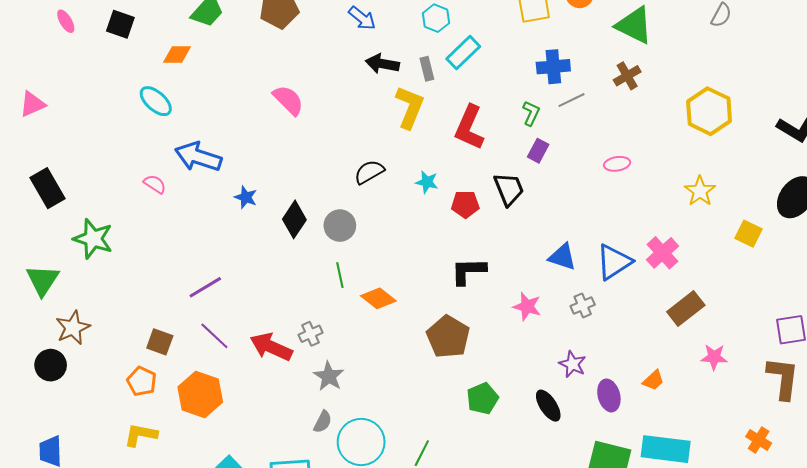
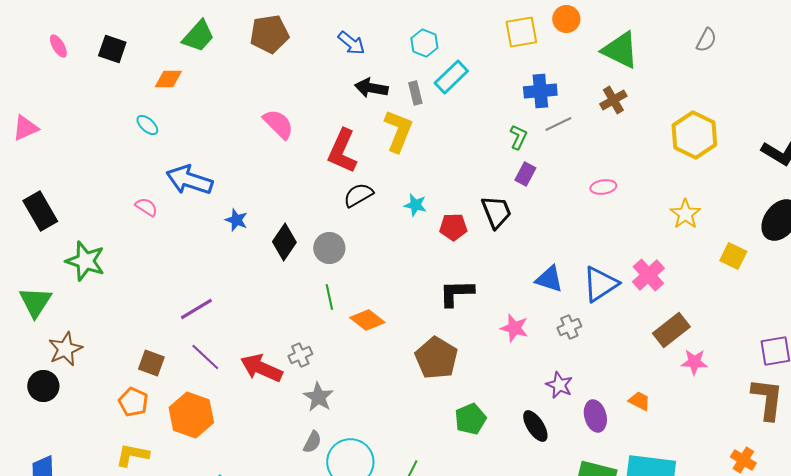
cyan ellipse: (156, 101) -> (147, 125), size x0.7
red L-shape: (469, 127) -> (342, 151), moved
pink star: (714, 357) -> (694, 362), moved
orange trapezoid: (653, 380) -> (639, 401), turned -110

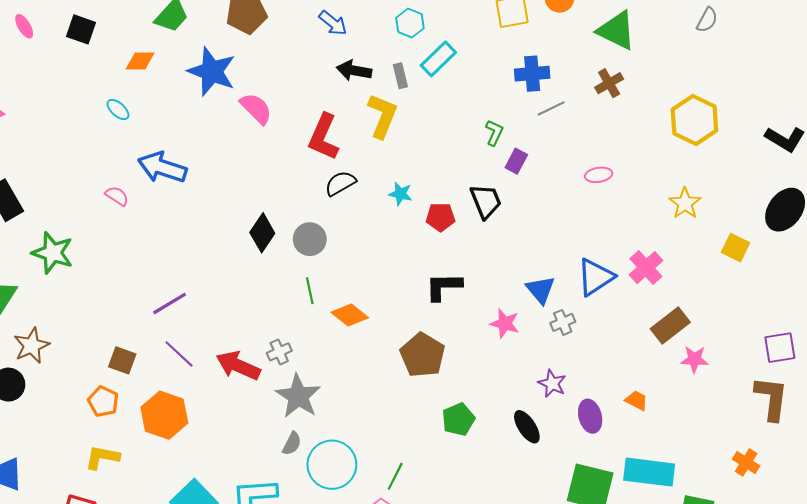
green L-shape: (518, 137) -> (494, 133), moved
blue star: (236, 220) -> (212, 72), moved, size x2.0
blue triangle: (549, 279) -> (541, 290), moved, turned 32
gray star: (318, 397) -> (298, 396), size x1.4

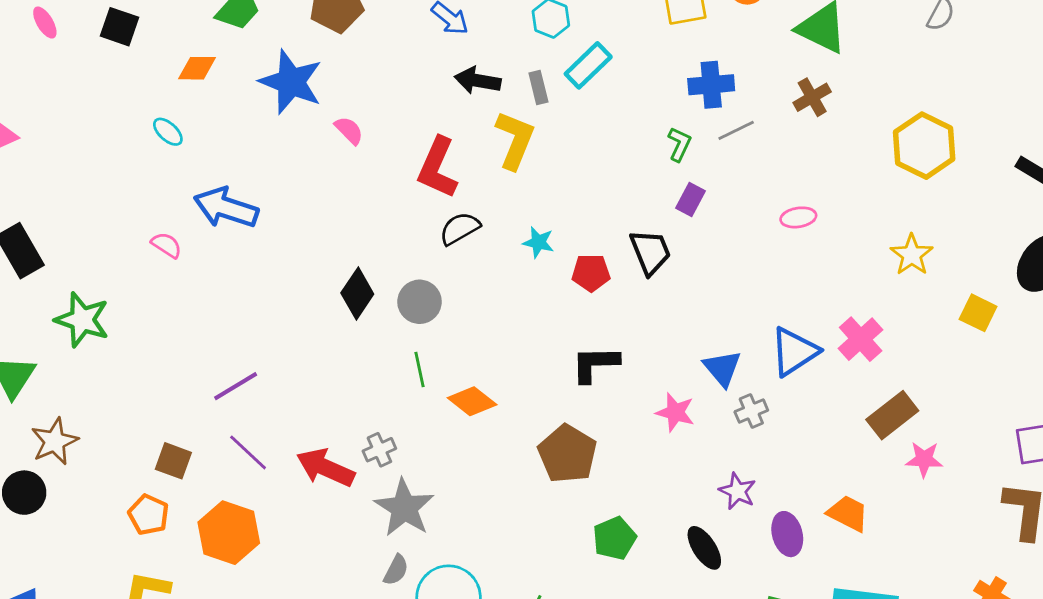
pink semicircle: (256, 108) -> (349, 130), size x0.7
green L-shape: (494, 133) -> (679, 144), moved
orange trapezoid: (636, 400) -> (848, 513), size x1.4

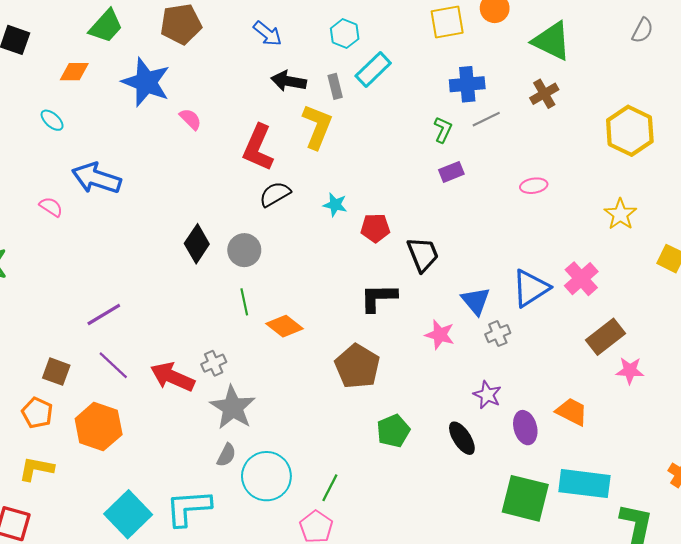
purple rectangle: (690, 199) -> (451, 172), turned 40
black trapezoid: (650, 252) -> (423, 254), moved

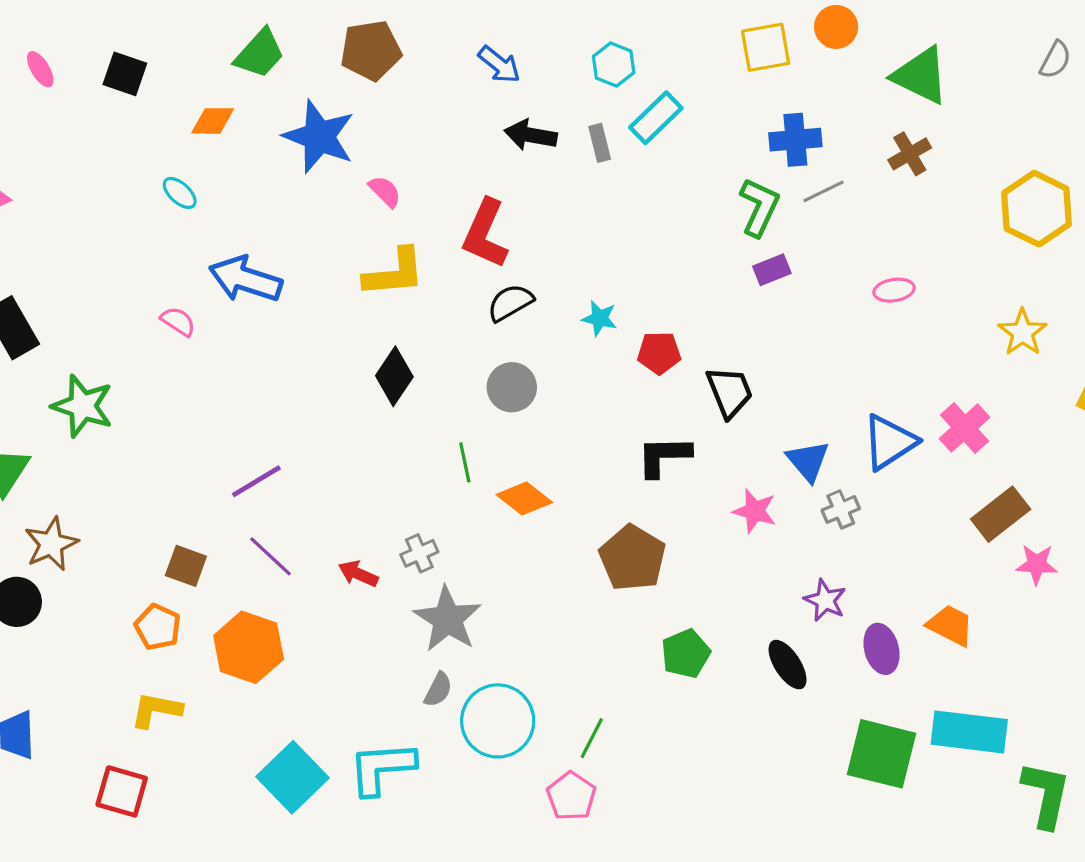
yellow L-shape: (317, 127) -> (394, 273), moved, turned 63
green L-shape: (443, 130) -> (759, 207), size x1.5
gray circle: (244, 250) -> (512, 387), moved
red arrow: (172, 377) -> (358, 574), size x0.6

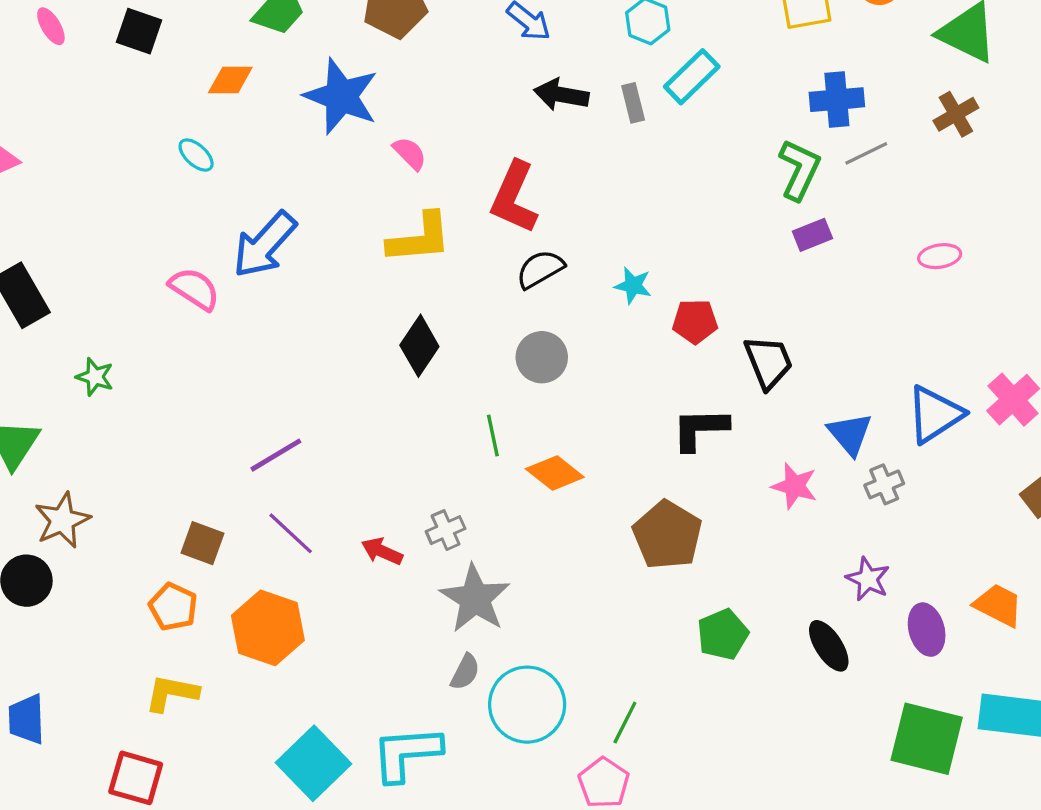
blue arrow: (245, 279) -> (265, 245), turned -66
pink semicircle: (178, 321) -> (194, 289), size x1.4
green star: (83, 406) -> (95, 377), size x0.6

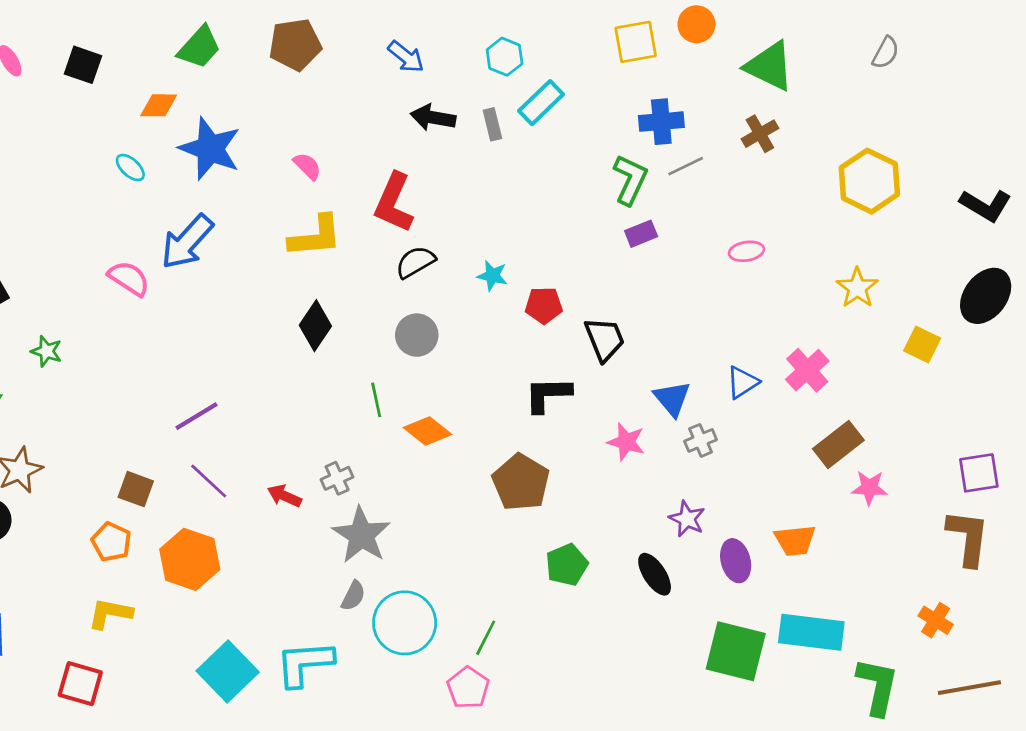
blue star: (341, 96) -> (210, 149), moved
blue triangle: (935, 414) -> (742, 382), size x0.7
orange trapezoid: (998, 605) -> (795, 540), turned 147

